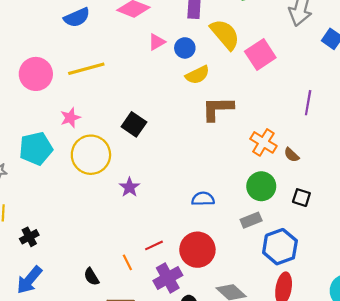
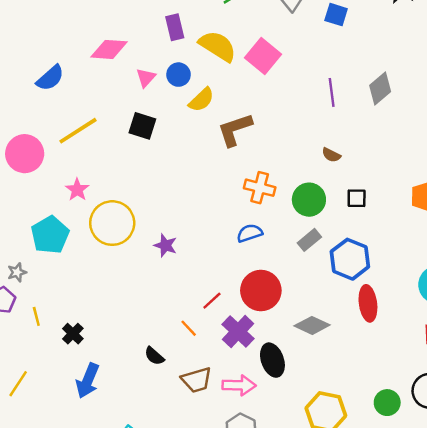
black square: (134, 124) -> (142, 126), moved
orange cross: (263, 142) -> (260, 188), moved

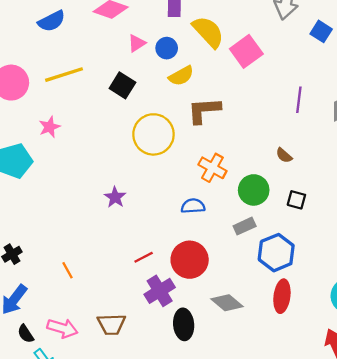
yellow circle: (112, 223) -> (153, 134), moved
orange line: (189, 328) -> (68, 270), moved
black semicircle: (154, 356) -> (26, 334), moved
pink arrow: (239, 385) -> (62, 328), moved

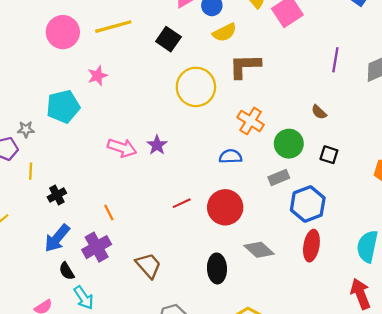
purple cross: (160, 291) -> (97, 247), moved
brown trapezoid: (111, 324) -> (148, 266), turned -132
pink arrow: (62, 328) -> (122, 148), moved

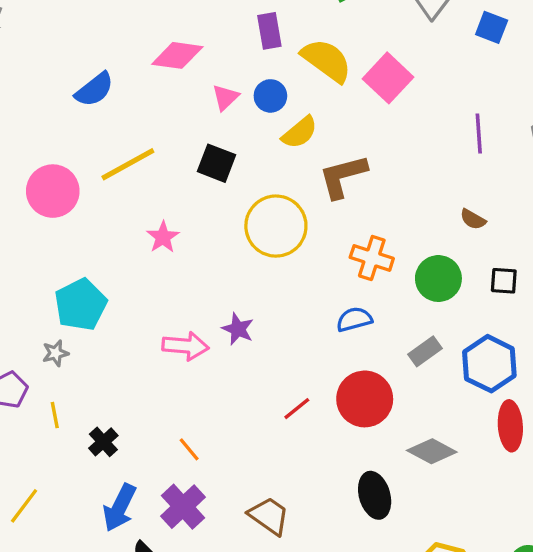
pink star: (97, 76) -> (163, 237), moved
gray star: (26, 129) -> (55, 353), moved
gray rectangle: (279, 178) -> (425, 351), moved

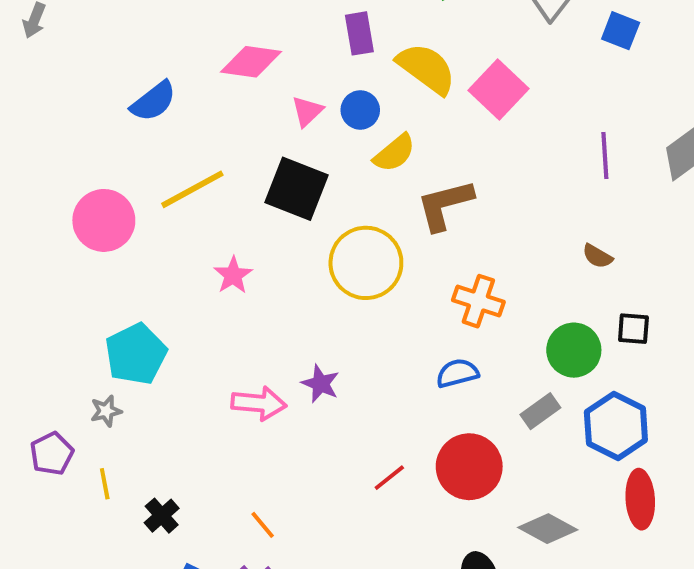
black square: (216, 163) -> (296, 189), size x1.4
green circle: (438, 279) -> (574, 350), moved

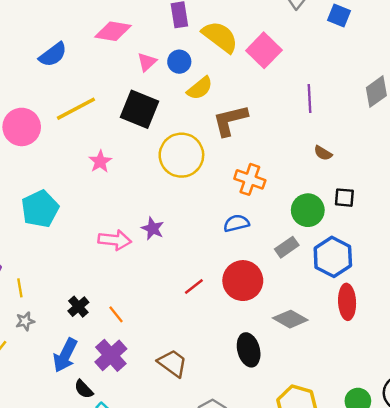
purple line: (605, 156) -> (310, 98), moved
gray star: (106, 411) -> (25, 321), moved
black cross: (162, 516) -> (78, 307), moved

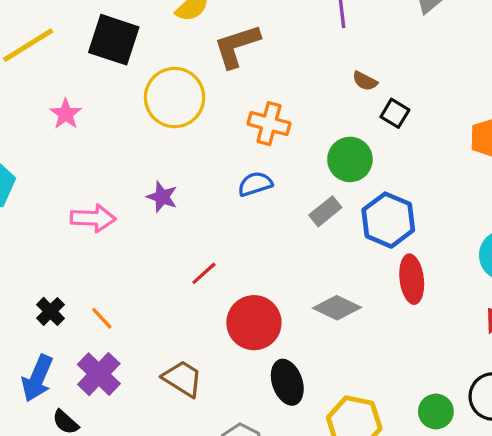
black square: (344, 198) -> (395, 113), moved, turned 30
purple star: (153, 229) -> (162, 197), moved
red circle: (243, 281) -> (254, 323), moved
black ellipse: (249, 350) -> (287, 382), moved

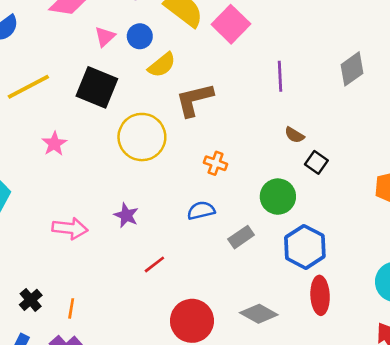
orange cross: (269, 124) -> (216, 163), size x0.7
gray rectangle: (325, 211) -> (241, 237), moved
red line: (204, 273) -> (154, 264), moved
orange line: (102, 318) -> (71, 308), turned 48

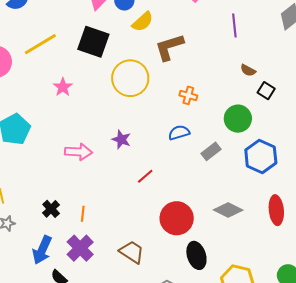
red ellipse: (320, 295) -> (276, 210), moved

